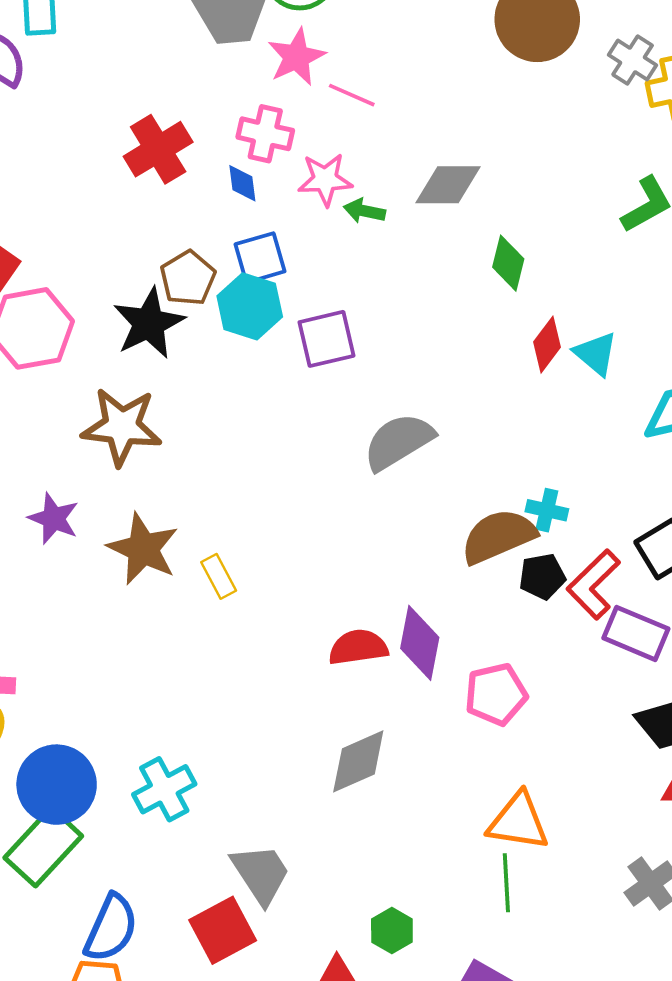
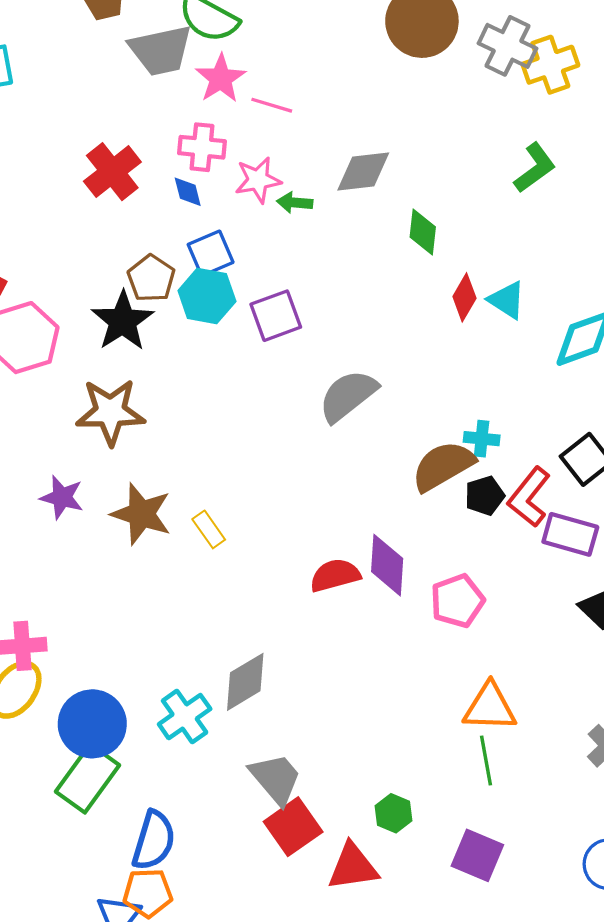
gray cross: (633, 60) -> (507, 46), size x1.4
gray diamond: (358, 761) -> (245, 682), moved
red square: (223, 930) -> (293, 827), moved

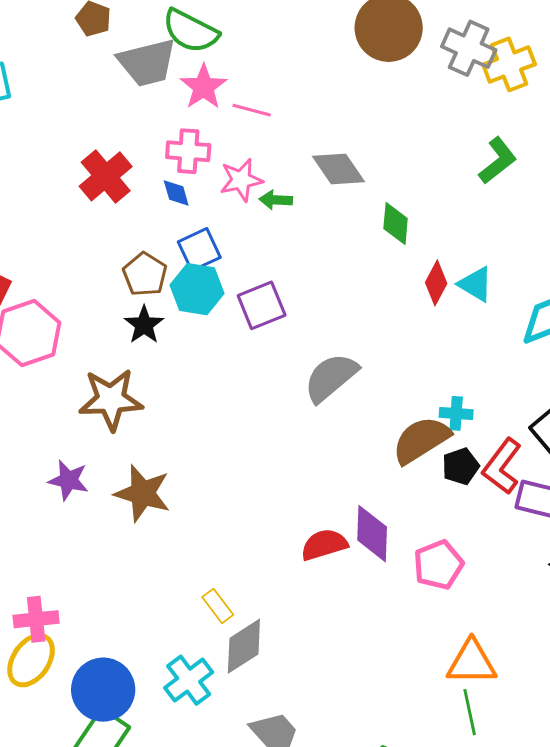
gray diamond: (363, 171) -> (338, 169), turned 64
black star: (123, 321) -> (144, 325), moved, size x0.7
yellow rectangle: (209, 529) -> (218, 606), moved

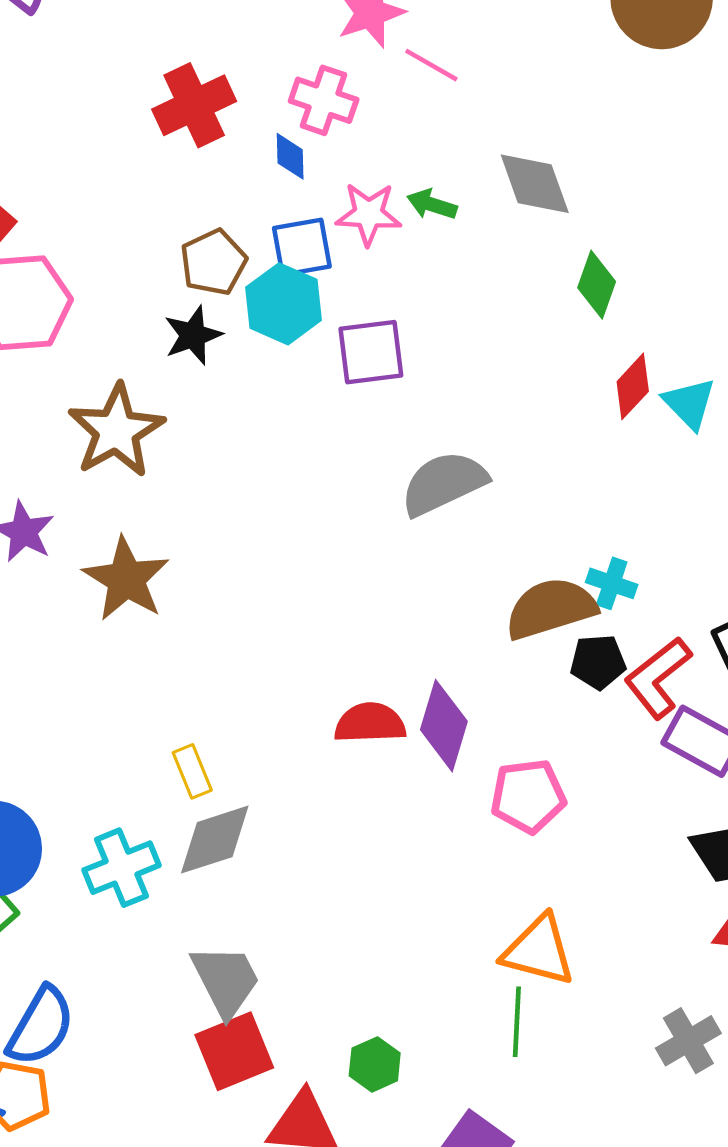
pink star: (241, 180) -> (369, 214), moved
brown star: (111, 399) -> (116, 431), turned 30

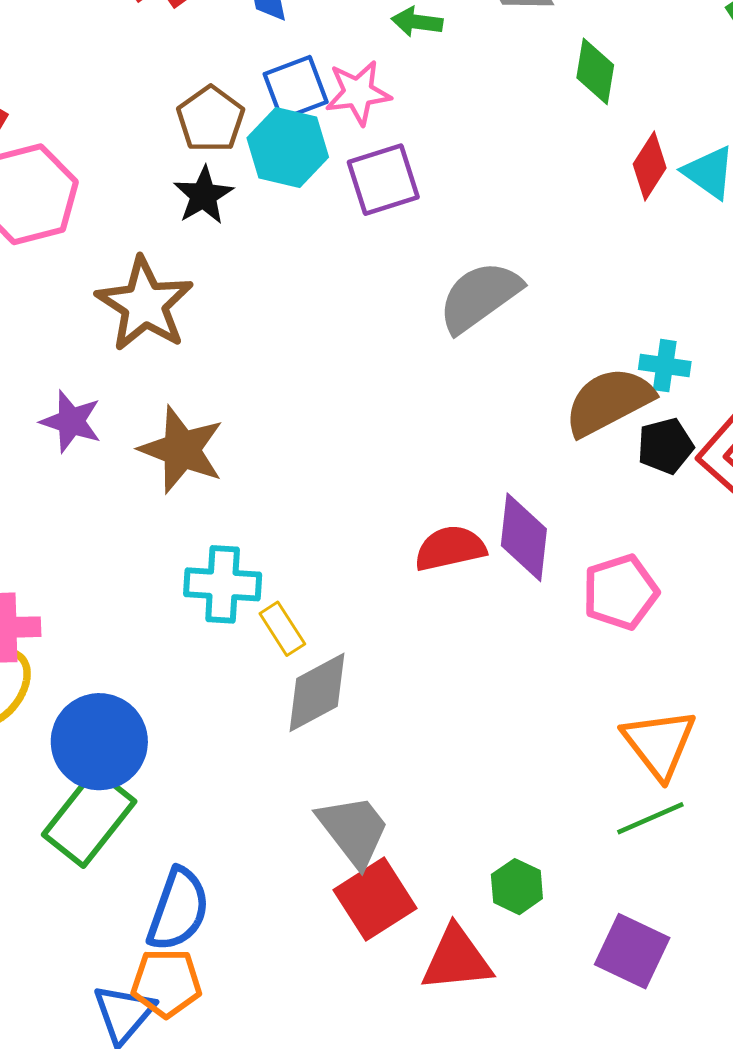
pink star: (369, 214) -> (358, 93), moved
cyan cross: (121, 868) -> (223, 584), moved, turned 36
orange triangle: (539, 951) -> (659, 744), turned 48
green line: (517, 1022) -> (650, 818), turned 74

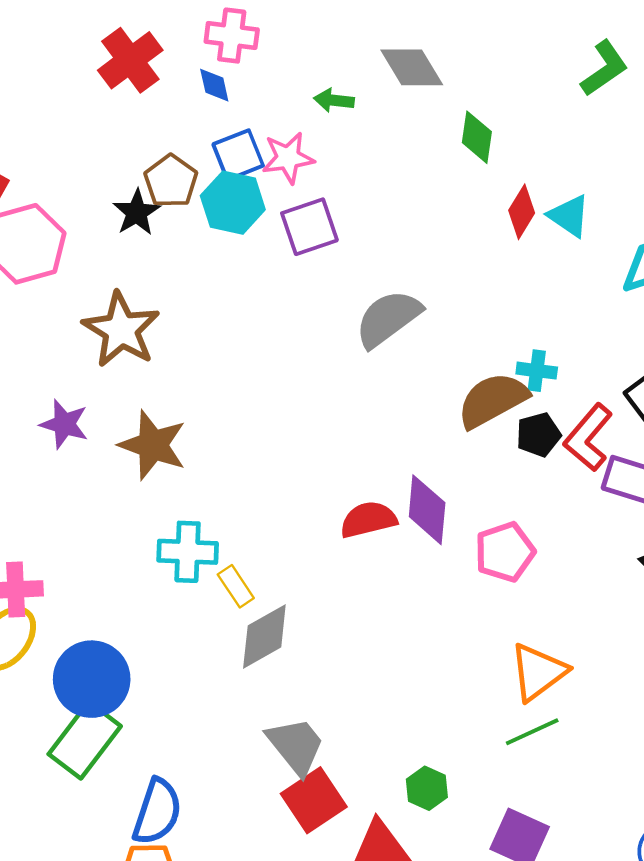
black star: (203, 195) -> (137, 212), moved
orange triangle: (659, 744) -> (538, 672), turned 32

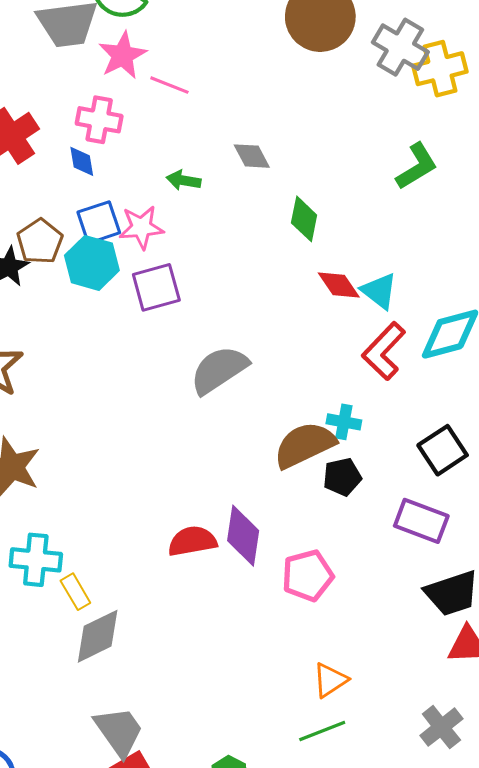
gray diamond: (412, 67) -> (252, 156), size x0.7
red diamond: (522, 212) -> (339, 285), turned -69
red L-shape: (588, 438) -> (384, 351), moved
orange triangle: (538, 672) -> (330, 680), size x0.7

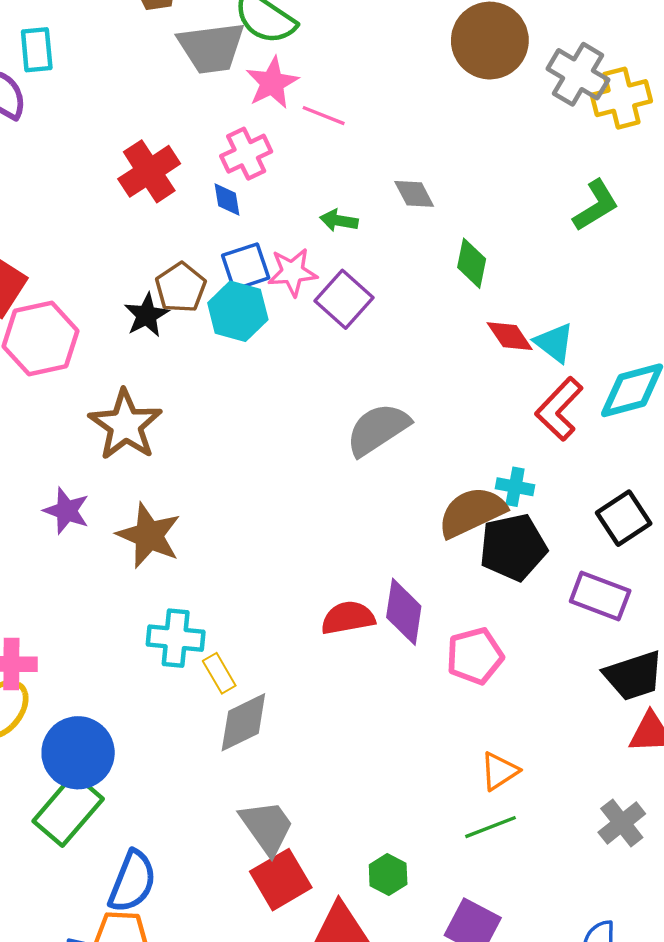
pink cross: (99, 120) -> (246, 154), turned -36
purple square: (156, 287) -> (344, 299), moved, turned -33
black pentagon: (342, 477) -> (513, 547), size x1.6

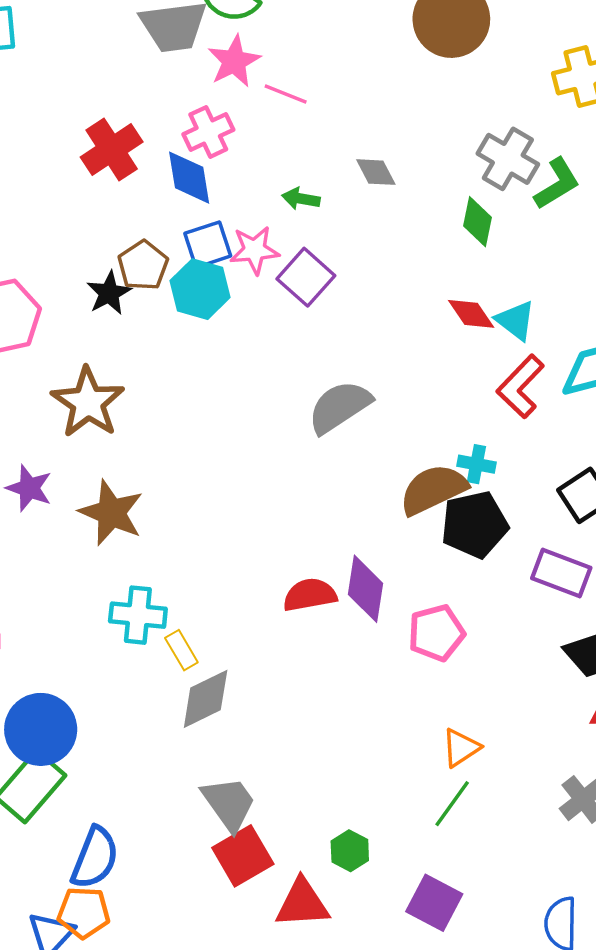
gray cross: (578, 74) -> (508, 159), moved
blue diamond: (227, 199) -> (189, 178), size x1.6
green diamond: (472, 263) -> (477, 222), moved
green line: (491, 827) -> (452, 804), turned -33

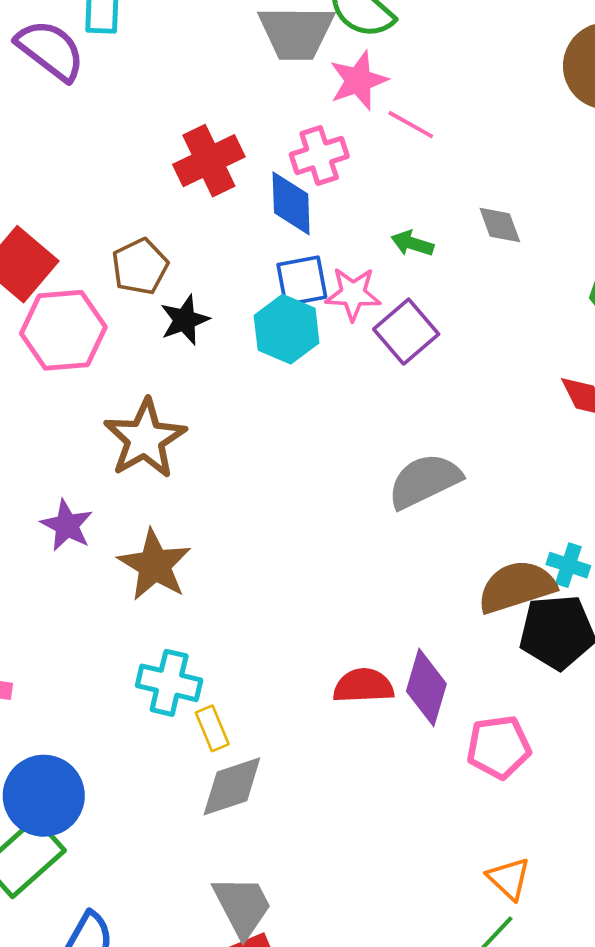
brown pentagon: (143, 266) -> (140, 267), moved
orange triangle: (461, 748) -> (509, 878), turned -51

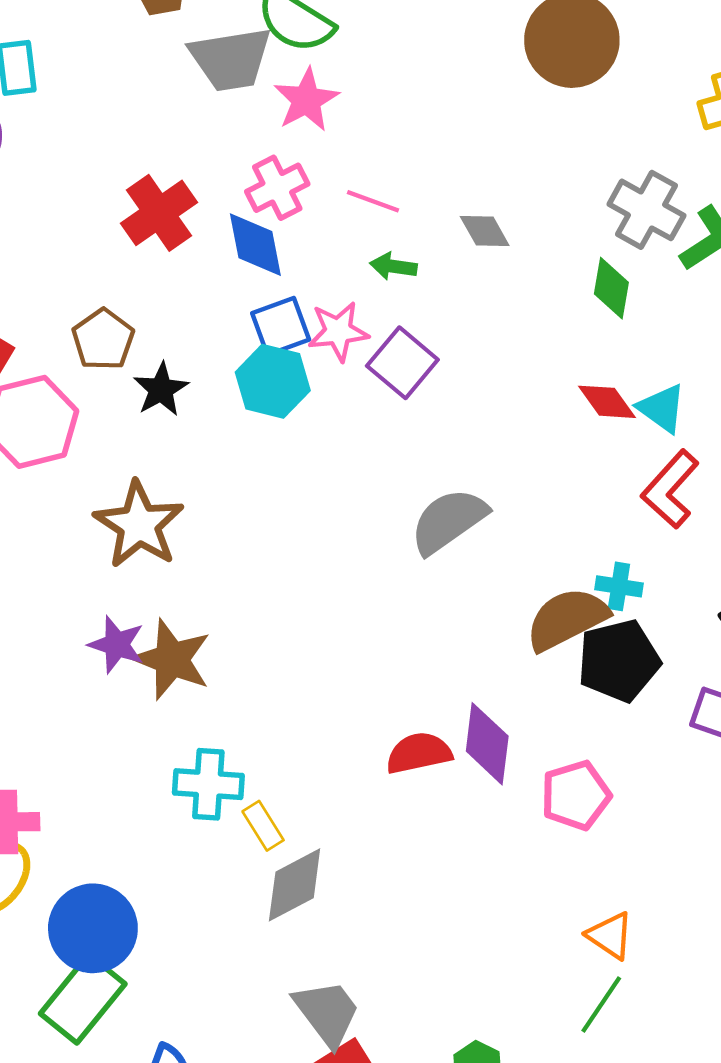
pink line: (411, 125) -> (373, 201), moved
purple star: (67, 525) -> (117, 645), moved

